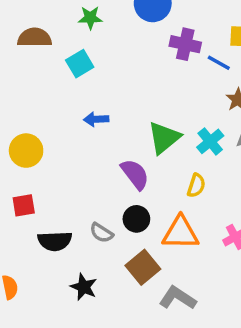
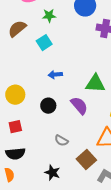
brown semicircle: (34, 38) -> (17, 29), turned -36
green triangle: (164, 138) -> (95, 83), turned 45
black circle: (136, 219) -> (48, 106), moved
black semicircle: (55, 241) -> (15, 154), moved

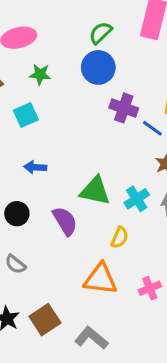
gray semicircle: (61, 141) -> (15, 264), moved
brown square: (86, 160) -> (45, 320), moved

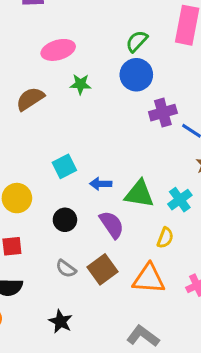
purple cross: (124, 108) -> (163, 113), turned -32
cyan square: (26, 115) -> (64, 166), moved
blue arrow: (35, 167) -> (101, 184), moved
brown square: (45, 320) -> (102, 269), moved

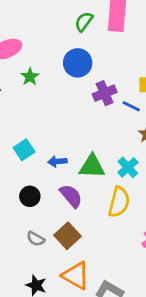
green semicircle: (137, 41) -> (84, 22), moved
green star: (80, 84) -> (30, 77), turned -30
yellow semicircle: (165, 238) -> (119, 202), size x1.6
orange triangle: (149, 279) -> (76, 276), moved, turned 32

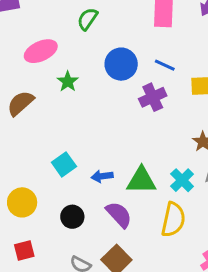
green semicircle: (84, 22) -> (87, 19), moved
blue line: (131, 106) -> (165, 65), moved

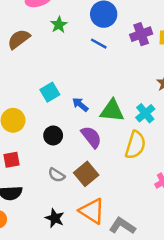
blue line: (165, 65) -> (99, 44), moved
purple cross: (153, 97) -> (141, 34), moved
blue arrow: (102, 176) -> (80, 105), turned 42

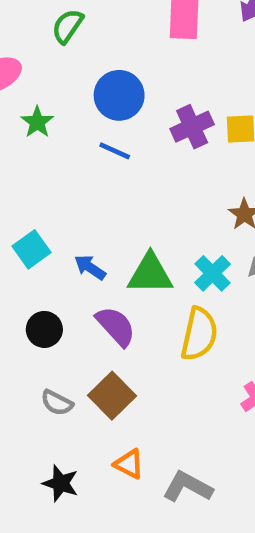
orange triangle: (92, 211) -> (129, 464), size x0.6

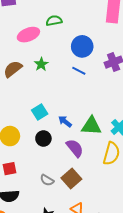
green semicircle: (67, 26) -> (54, 21), moved, turned 42
green star: (37, 122) -> (41, 64), moved
black circle: (44, 329) -> (43, 138), moved

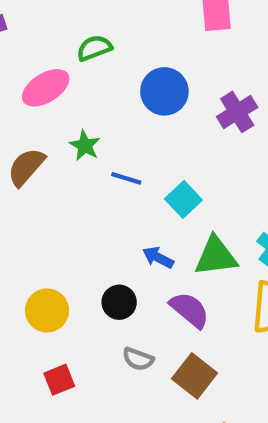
blue line: (79, 71) -> (126, 178), moved
cyan square: (40, 112) -> (183, 199), moved
gray semicircle: (47, 180) -> (138, 359), moved

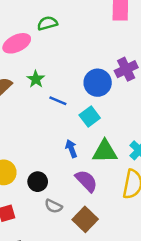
blue circle: (164, 91) -> (98, 83), moved
blue arrow: (158, 257) -> (71, 149), turned 36
black circle: (119, 302) -> (38, 182), moved

